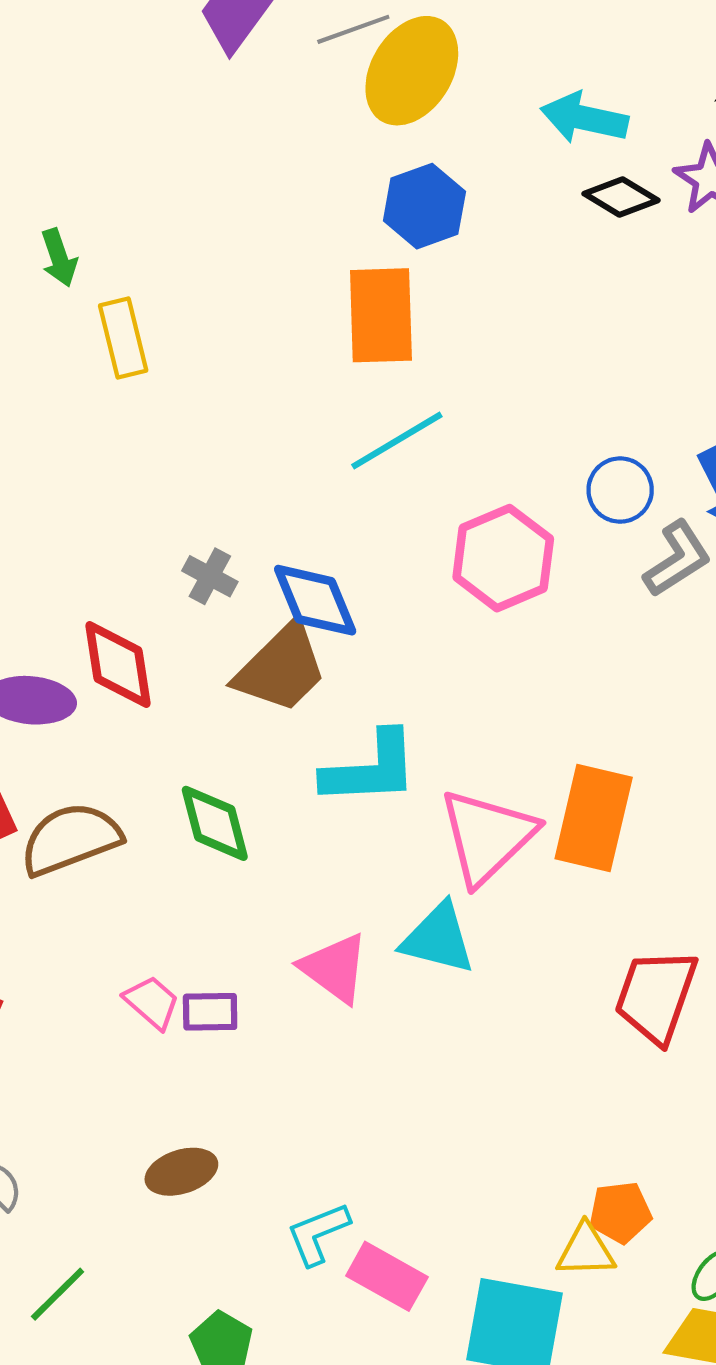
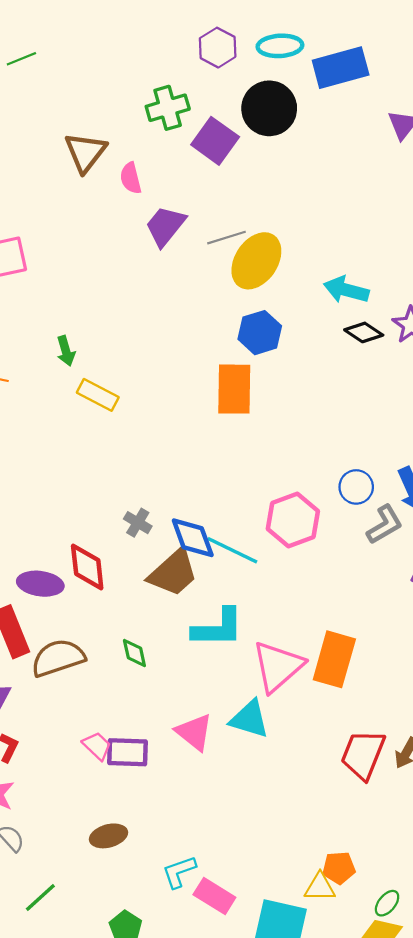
yellow rectangle: (123, 338) -> (98, 395), turned -51
cyan line: (397, 441) -> (232, 550), moved, turned 54
green diamond: (215, 823) -> (134, 653), size x0.7
purple rectangle: (210, 1012) -> (127, 752), size x1.4

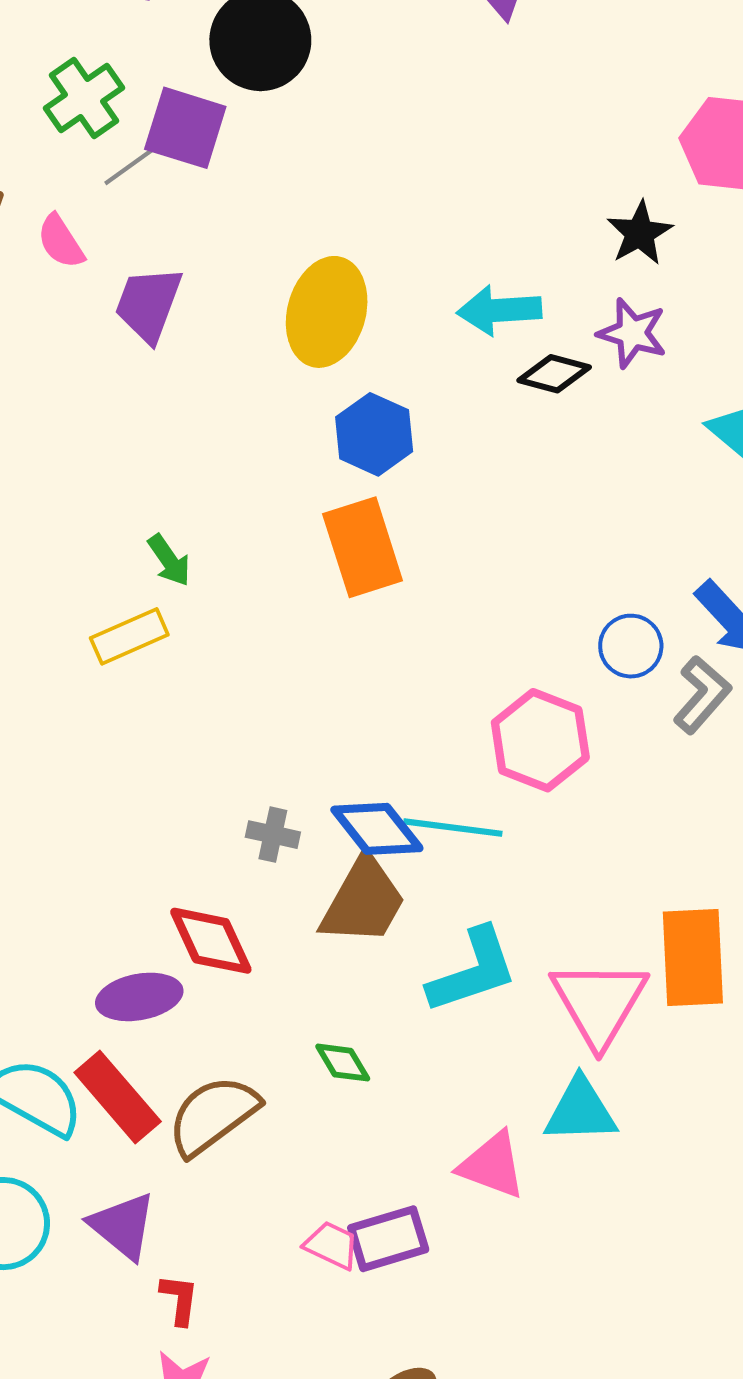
gray line: (227, 238) -> (135, 162), moved
green arrow: (66, 351) -> (169, 560), moved
yellow rectangle: (98, 395) -> (129, 636), turned -33

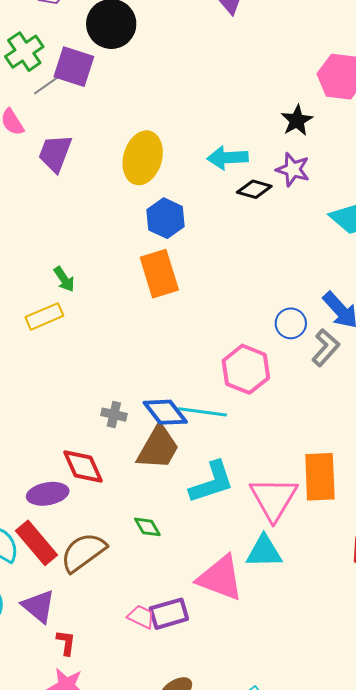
pink triangle: (492, 1165) -> (220, 578), size x1.4

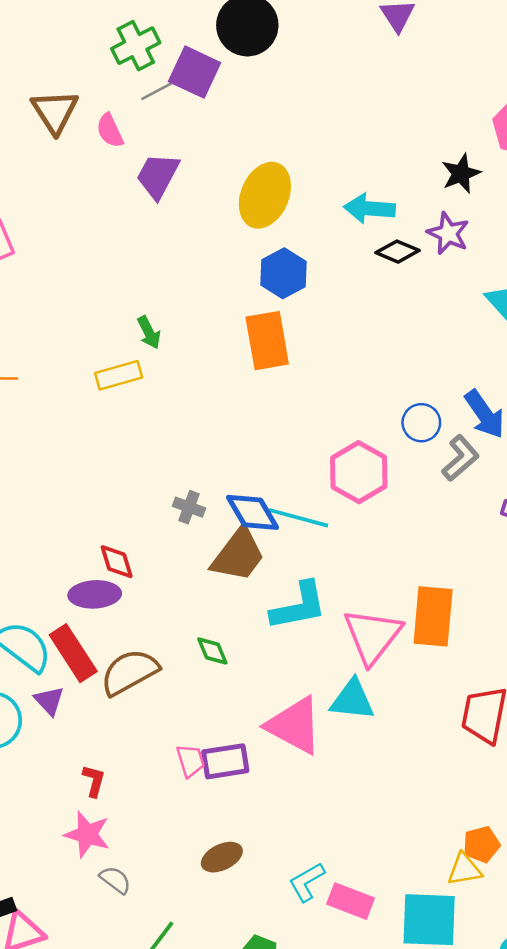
red diamond: (83, 466) -> (117, 562), moved, size x0.7
purple triangle: (39, 606) -> (49, 701), moved, size x0.7
pink trapezoid: (141, 617) -> (191, 761), turned 40

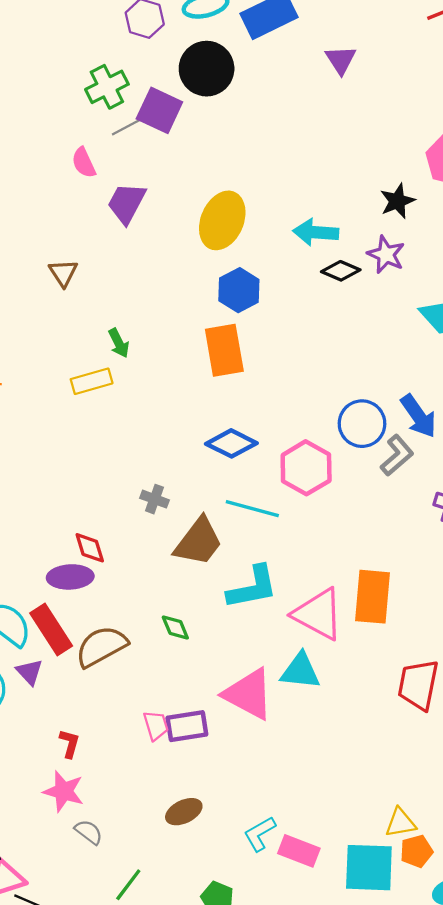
brown triangle: (55, 112) -> (63, 273), moved, size x0.7
blue circle: (421, 423) -> (362, 424), size x1.4
blue diamond: (252, 512) -> (231, 443), moved, turned -33
pink triangle: (372, 636) -> (318, 614), turned -40
orange pentagon: (481, 844) -> (416, 851), moved

